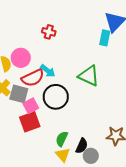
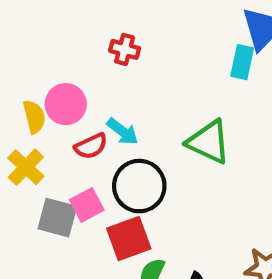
red semicircle: (33, 78) -> (91, 146), size x0.7
gray square: (19, 94) -> (57, 218), moved
red square: (30, 122) -> (129, 239), moved

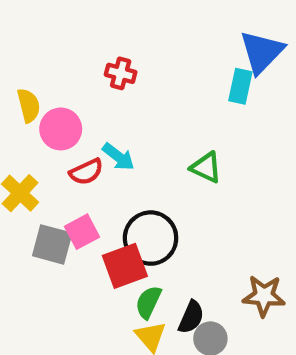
yellow semicircle: (34, 117) -> (29, 105), moved
green triangle: (209, 142) -> (206, 167), size x0.7
black circle: (139, 186) -> (151, 238), moved

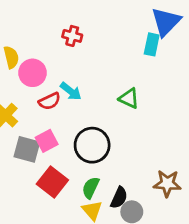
red square: (125, 266) -> (52, 182), moved, turned -32

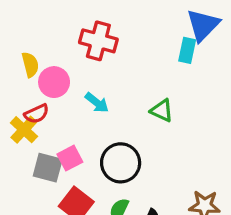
red cross: (72, 36) -> (98, 41), size x1.6
red semicircle: (50, 101) -> (37, 114), moved

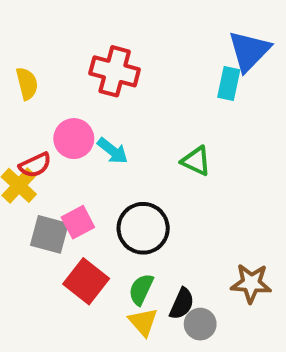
yellow semicircle: (30, 65) -> (27, 84), moved
pink circle: (54, 82) -> (74, 139), moved

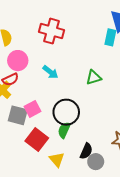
pink circle: (74, 139) -> (18, 61), moved
green triangle: (196, 161) -> (94, 77), turned -42
green semicircle: (141, 289) -> (64, 130), moved
yellow triangle: (143, 322) -> (57, 160), moved

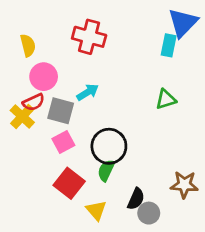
cyan arrow: (50, 72) -> (88, 92), turned -70
green triangle: (94, 77) -> (166, 99), moved
gray square: (18, 115) -> (61, 111), moved

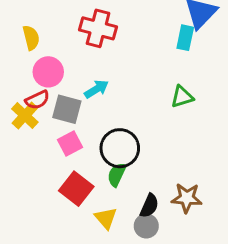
brown star: (184, 185) -> (187, 198), moved
gray circle: (149, 213) -> (146, 226), moved

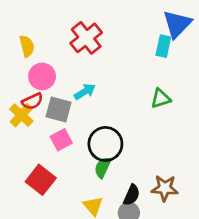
red cross: (98, 28) -> (86, 38), turned 36
red square: (76, 189) -> (41, 180), moved

